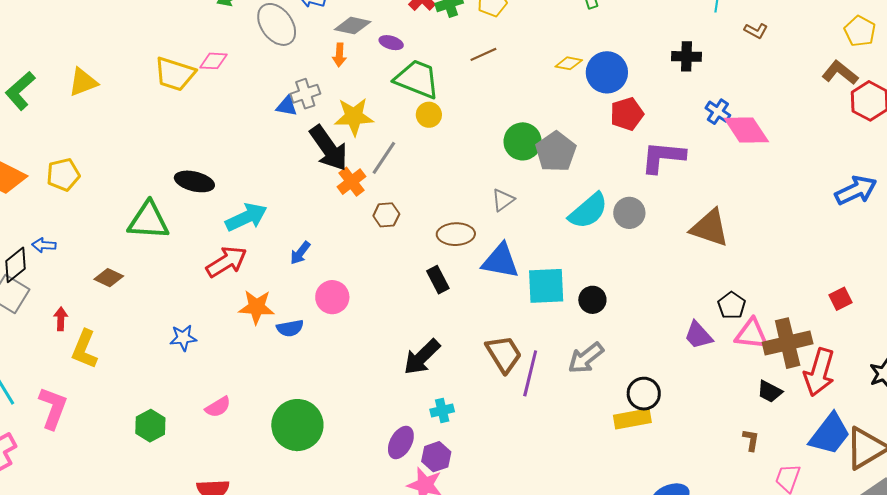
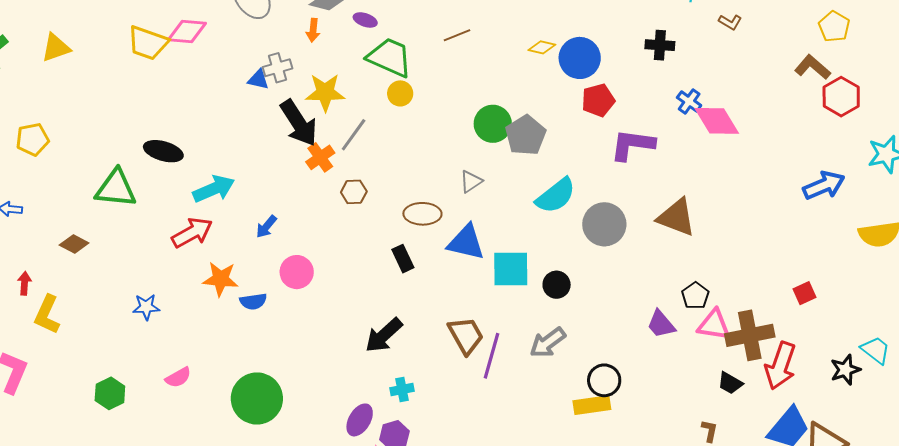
pink diamond: (213, 61) -> (187, 31), size x1.4
gray circle: (629, 213) -> (604, 224), moved, size x1.4

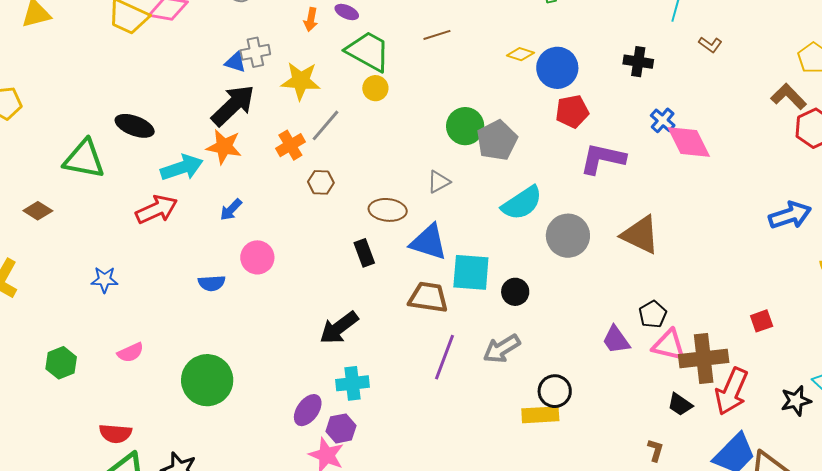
orange arrow: (313, 30) -> (311, 20), moved
black arrow: (299, 123) -> (233, 105), moved, turned -105
orange star: (221, 279) -> (224, 147), moved
brown trapezoid: (466, 335) -> (428, 297), moved, turned -57
cyan cross: (402, 390) -> (353, 383), size x1.4

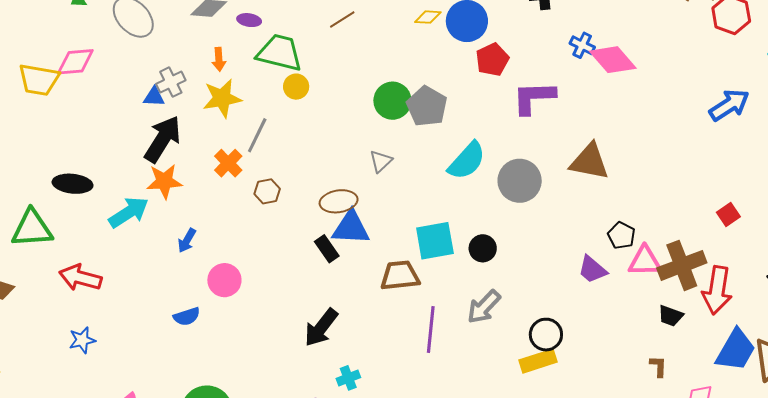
orange arrow: (311, 20) -> (219, 59), moved
red arrow: (157, 209) -> (80, 278), moved, turned -126
blue triangle: (429, 242) -> (351, 228), moved
cyan cross: (353, 383) -> (348, 378), size x0.7

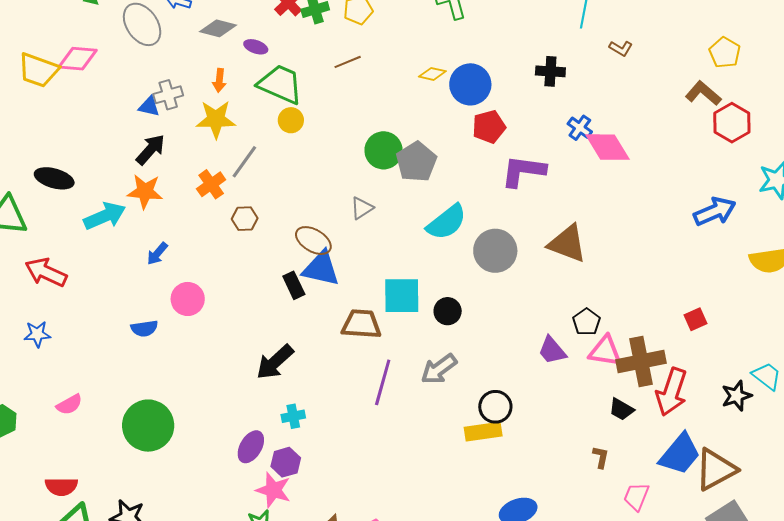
black arrow: (163, 139) -> (150, 150), size x0.7
brown ellipse: (339, 201) -> (313, 241), turned 30

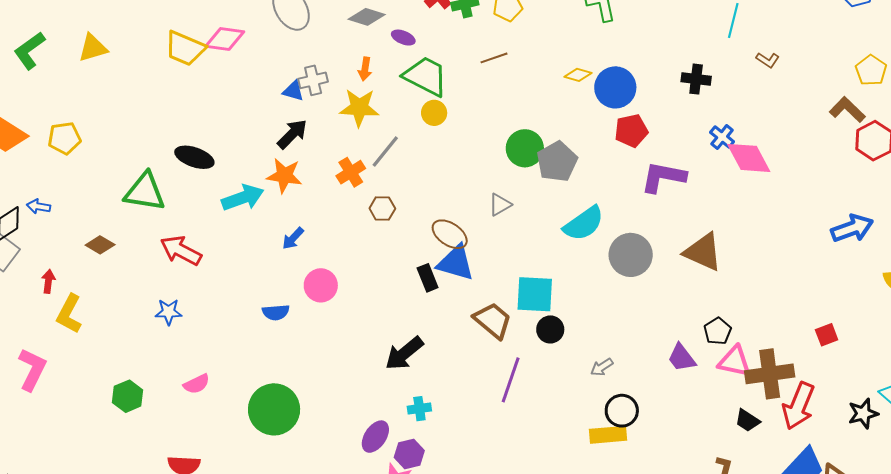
black circle: (448, 311) -> (550, 329), moved
brown trapezoid: (361, 324) -> (493, 320), turned 33
gray arrow: (439, 369) -> (602, 367), moved, size x0.6

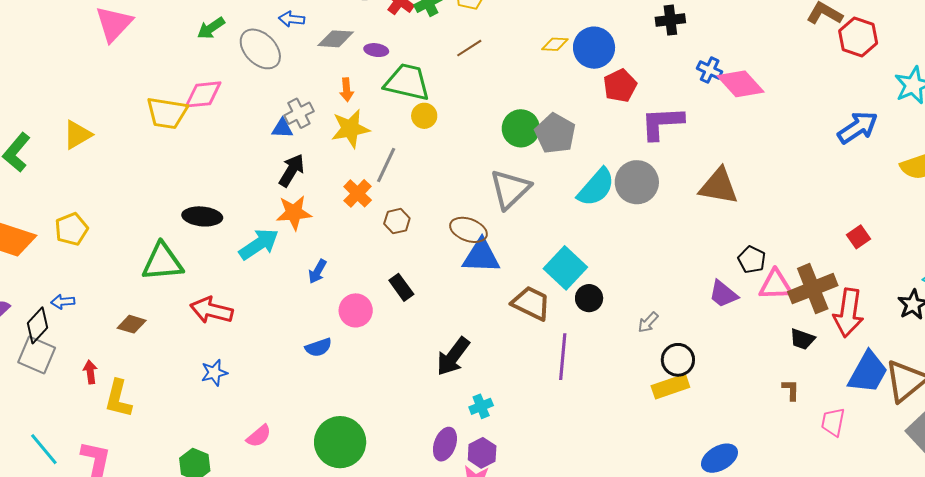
gray triangle: (500, 205) -> (510, 189), size x1.8
gray circle: (631, 255) -> (637, 182), moved
black rectangle: (428, 278) -> (401, 287), moved
cyan square: (535, 294) -> (565, 268), turned -36

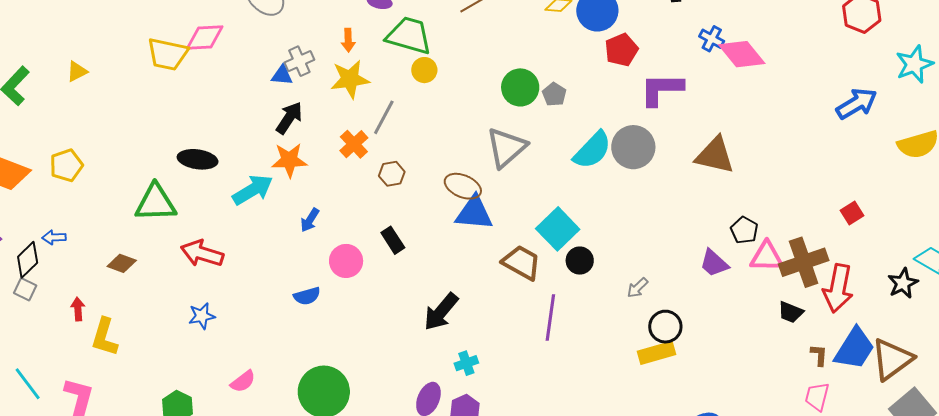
gray pentagon: (555, 134) -> (554, 94), size x0.6
yellow triangle: (77, 135) -> (77, 71), size x0.7
gray square: (37, 355) -> (25, 289), size x0.6
brown L-shape: (791, 390) -> (819, 355), moved

